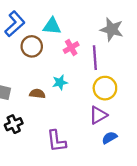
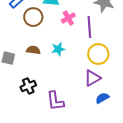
brown semicircle: (37, 94) -> (33, 50), moved
black cross: (14, 124) -> (28, 86), moved

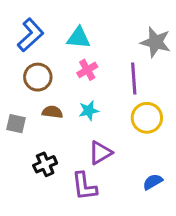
brown circle: (33, 17) -> (38, 77), moved
pink cross: (68, 18) -> (87, 70), moved
purple triangle: (92, 78) -> (100, 153), moved

